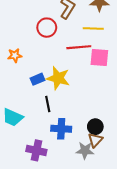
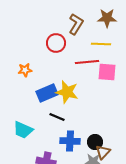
blue rectangle: (37, 79) -> (47, 93), size x1.5
black line: (48, 104) -> (57, 117), turned -56
black circle: (95, 127) -> (95, 142), moved

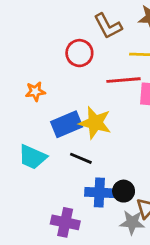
brown L-shape: (76, 24) -> (108, 26), turned 120
cyan trapezoid: (23, 130) -> (32, 157), moved
black circle: (95, 142) -> (124, 191), moved

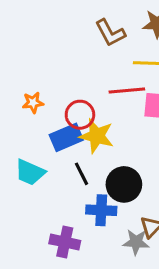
red circle: (79, 53) -> (80, 115), moved
black line: (81, 158) -> (81, 174), turned 40
black circle: (124, 191) -> (124, 184), moved, size x1.5

